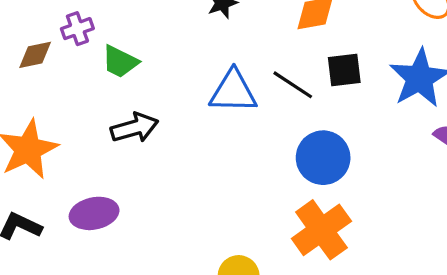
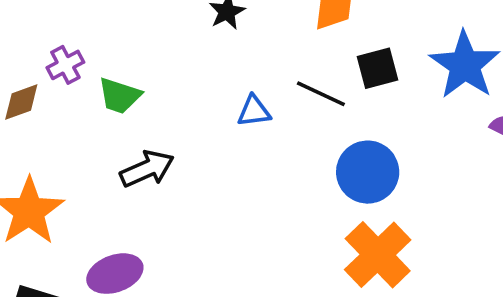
blue triangle: (233, 91) -> (254, 111), size x0.6

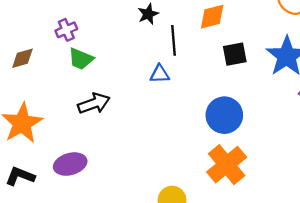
purple cross: (65, 65) -> (66, 30), moved
black line: (321, 94) -> (174, 40), moved, turned 56

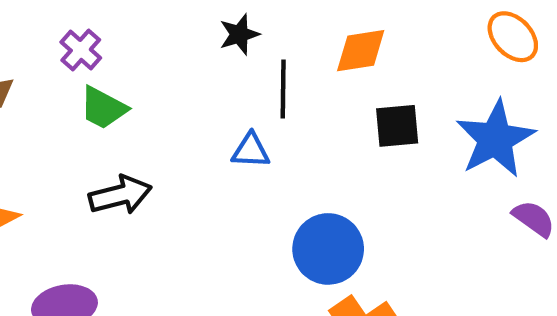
purple cross: (66, 30) -> (81, 50), turned -30
blue circle: (224, 115) -> (328, 249), moved

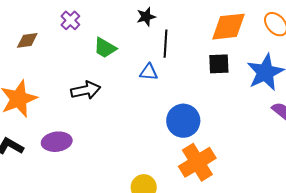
orange diamond: (361, 51) -> (229, 27), moved, size x1.4
green trapezoid: (103, 108) -> (105, 48), moved

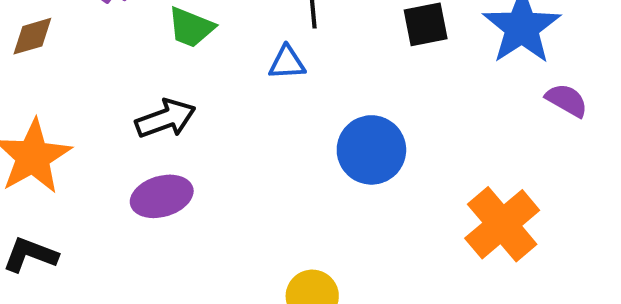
purple ellipse: (57, 142) -> (162, 196), moved
orange cross: (197, 162) -> (502, 224), moved

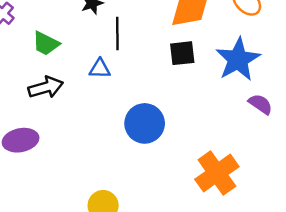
black arrow: (166, 119) -> (46, 87), moved

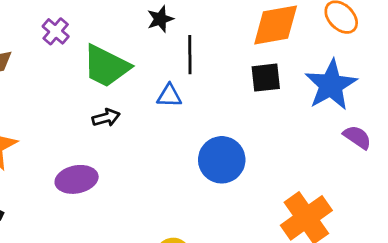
green trapezoid: (46, 43) -> (106, 66), size x1.5
black arrow: (46, 87) -> (106, 118), size x0.7

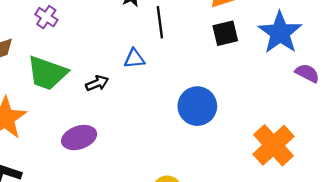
green trapezoid: (106, 66) -> (47, 73), moved
blue triangle: (169, 96) -> (134, 59), moved

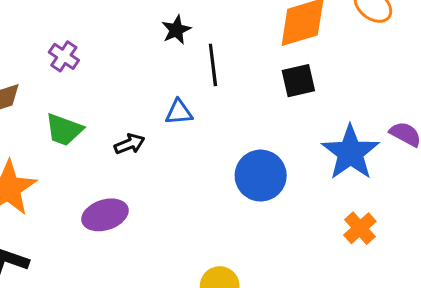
blue star: (280, 33) -> (350, 153), moved
green trapezoid: (47, 73) -> (64, 130), size x0.7
orange cross: (274, 145) -> (360, 228), size x0.6

